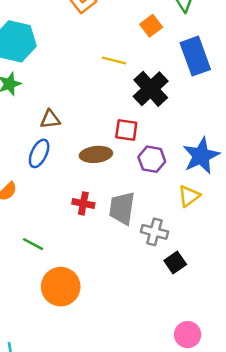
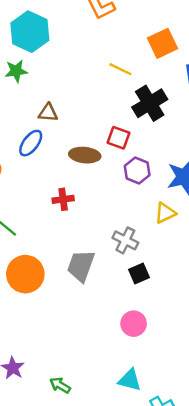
orange square: (151, 26) -> (163, 43), size x1.4
red cross: (83, 203) -> (63, 199), turned -30
gray trapezoid: (122, 208) -> (81, 266), moved
pink circle: (188, 335) -> (134, 324), moved

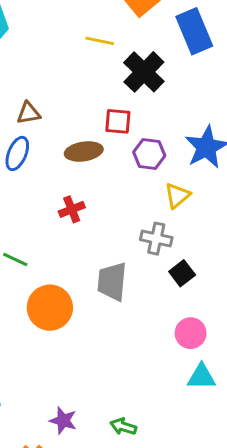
yellow triangle: (165, 213) -> (177, 196), moved
cyan triangle: (130, 380) -> (201, 377), moved

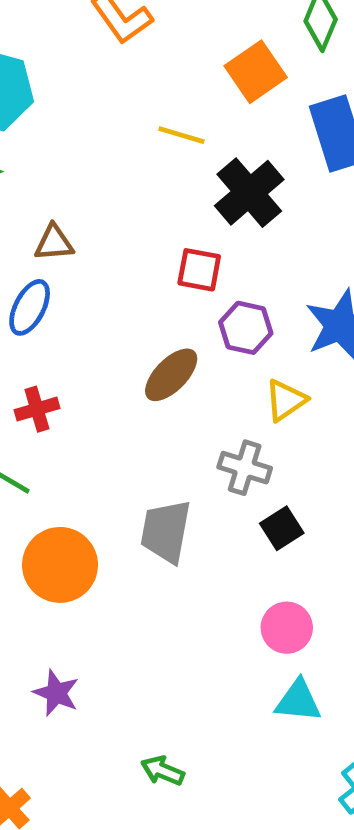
brown ellipse: (84, 151) -> (171, 375), moved, turned -42
red cross: (72, 209) -> (37, 409), moved
purple star: (63, 421) -> (56, 693), moved

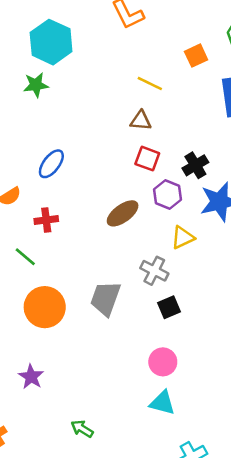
orange square: (256, 72) -> (196, 56), size x0.7
black cross: (249, 193) -> (195, 165), moved, size x0.7
brown triangle: (54, 243) -> (141, 121), moved

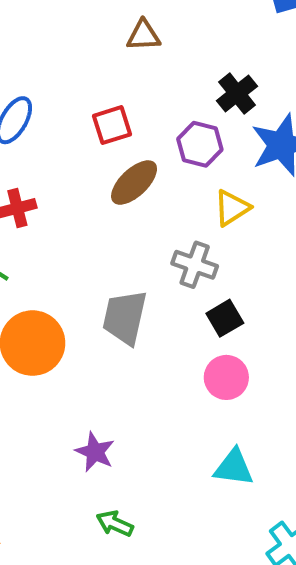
red square: (147, 159) -> (112, 125), moved, turned -30
pink circle: (163, 362) -> (226, 377), moved
purple star: (31, 377) -> (95, 452), moved

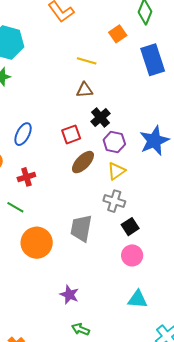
black cross: (237, 93) -> (101, 117), moved
yellow triangle: (232, 208) -> (116, 171), moved

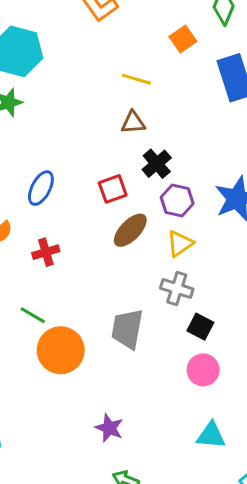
green line: (15, 207) -> (33, 315), moved
black square: (130, 227) -> (200, 327), turned -30

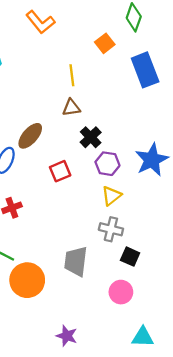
yellow line: (136, 79) -> (72, 75), turned 70
red square: (113, 189) -> (60, 171), moved
brown ellipse: (130, 230) -> (30, 136), moved
pink circle: (203, 370) -> (121, 292), moved

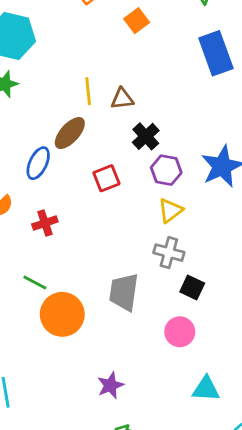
orange square: (105, 43) -> (137, 21), moved
yellow line: (72, 75) -> (88, 91), moved
purple star: (67, 336) -> (110, 385), turned 30

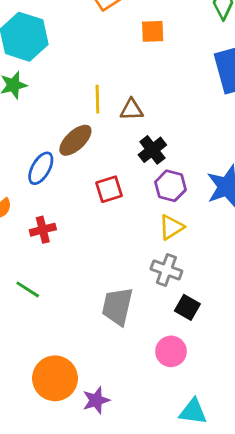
orange square: (137, 21) -> (153, 31), turned 30
orange circle: (62, 314) -> (55, 378), moved

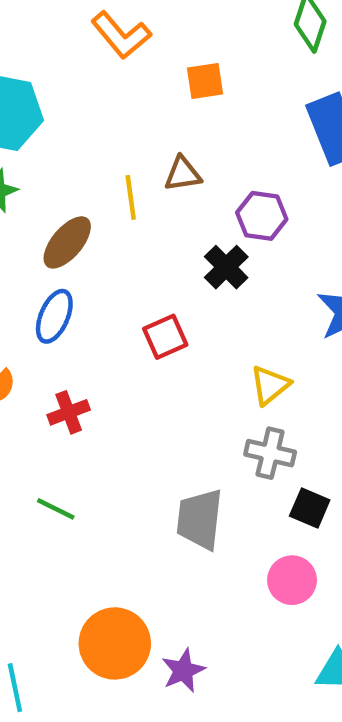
brown triangle: (132, 110) -> (183, 174), moved
brown ellipse: (75, 140) -> (67, 242), moved
purple hexagon: (170, 186) -> (262, 216), moved

